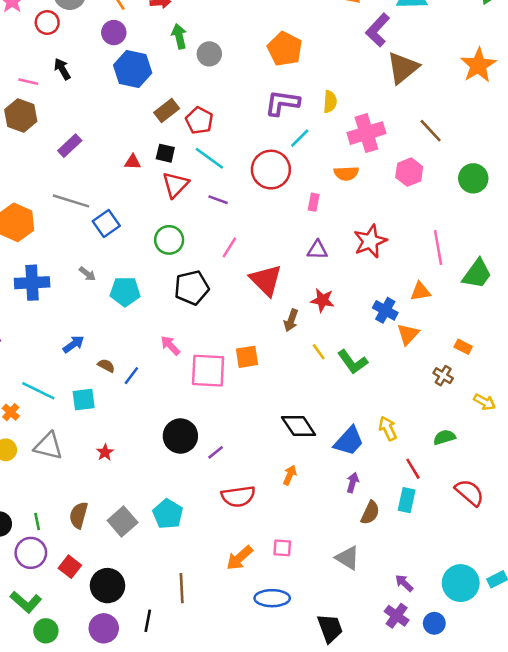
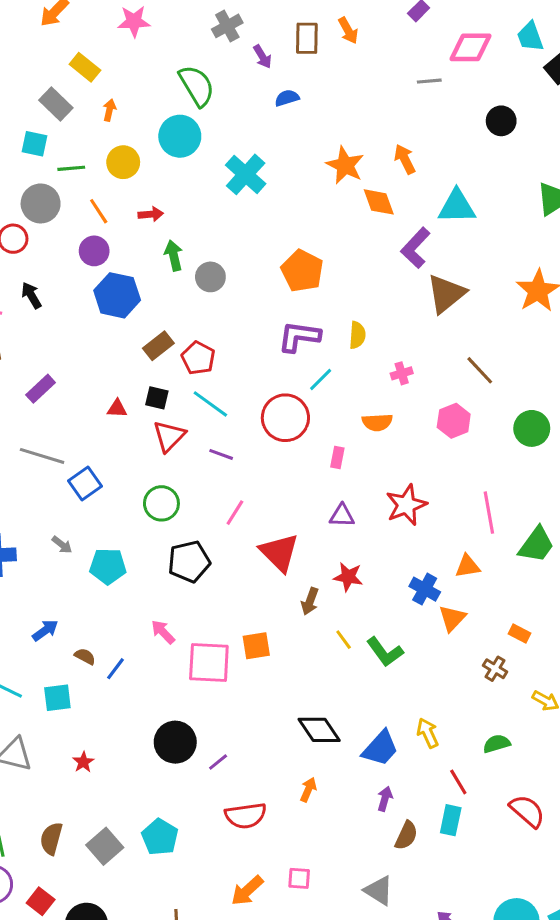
pink cross: (366, 133) -> (402, 373), size x0.5

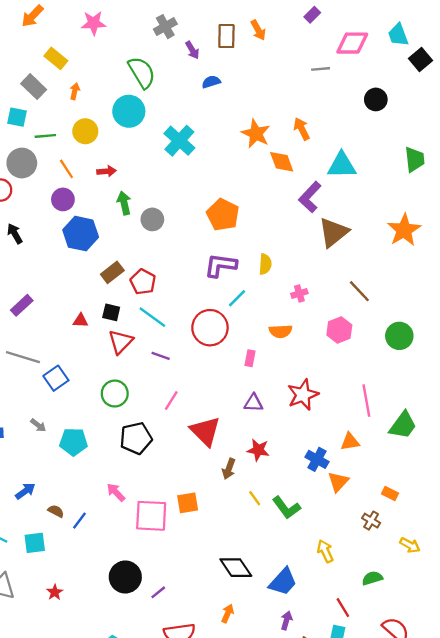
yellow arrow: (428, 733) -> (325, 551), moved

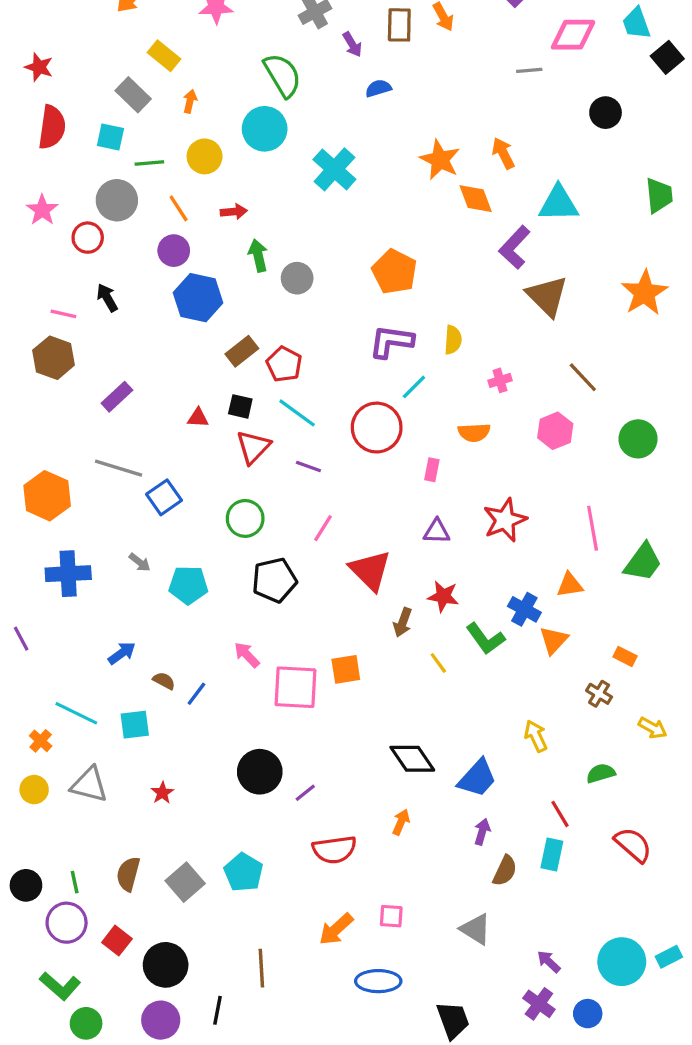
brown triangle: (333, 232) -> (547, 296), turned -36
green L-shape: (286, 508) -> (485, 639), moved

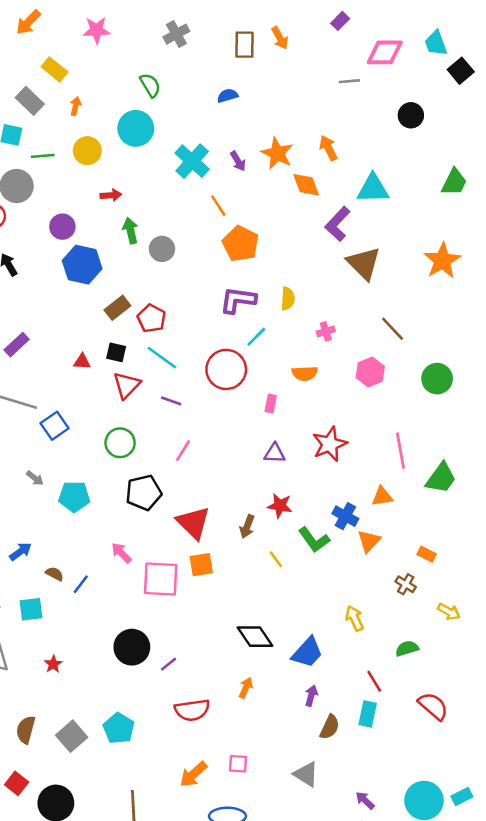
purple arrow: (352, 44) -> (238, 161), moved
green semicircle: (282, 75) -> (150, 85), size x0.7
green trapezoid: (659, 195) -> (454, 182), turned 32
orange line: (179, 208) -> (218, 206), moved
red triangle: (370, 570) -> (193, 523), moved

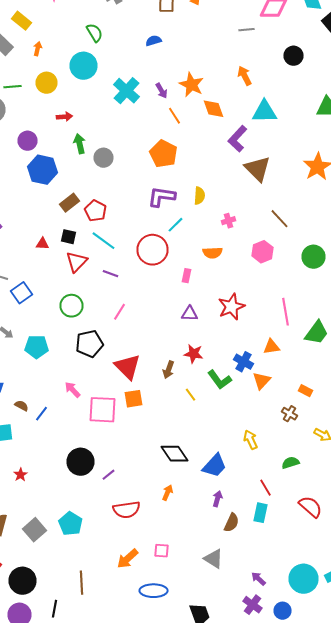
orange arrow: (328, 148) -> (244, 76), moved
orange line: (218, 206) -> (174, 116), moved

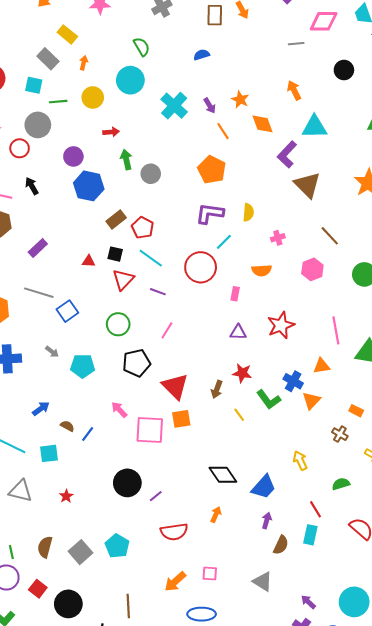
orange star: (192, 85) -> (240, 100), size x0.7

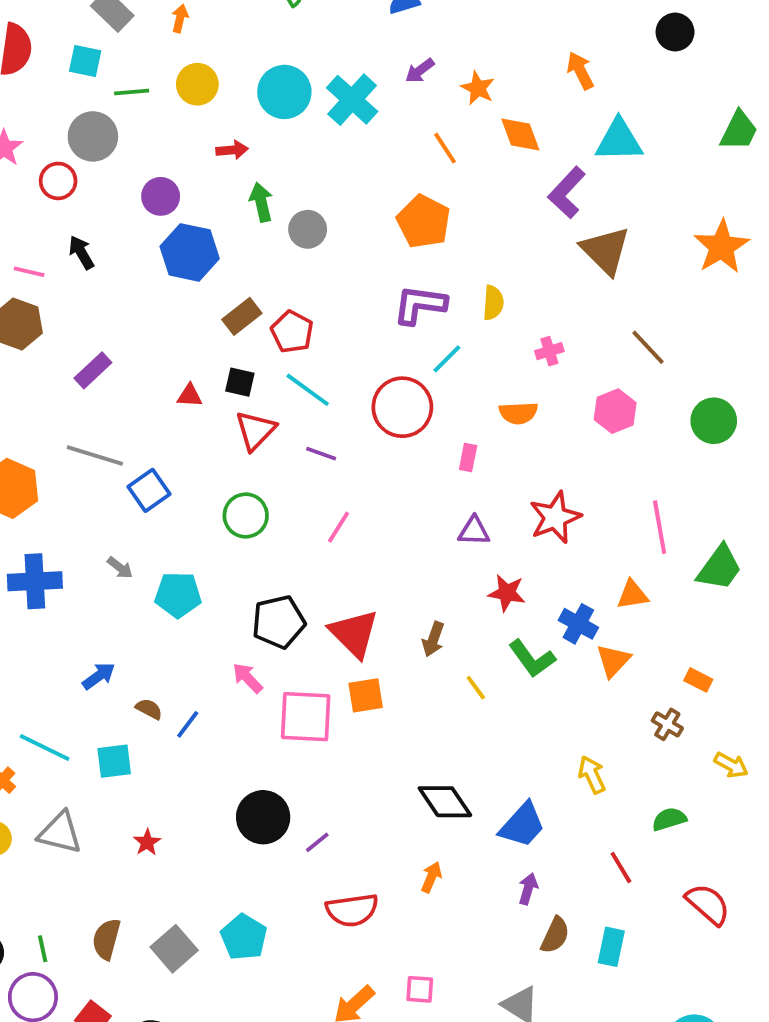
cyan circle: (130, 80) -> (284, 92), moved
purple arrow: (210, 106) -> (420, 71), moved, turned 84
black pentagon: (136, 363) -> (279, 622), moved
red star: (242, 373) -> (507, 593), moved
cyan rectangle: (310, 535) -> (611, 947), moved

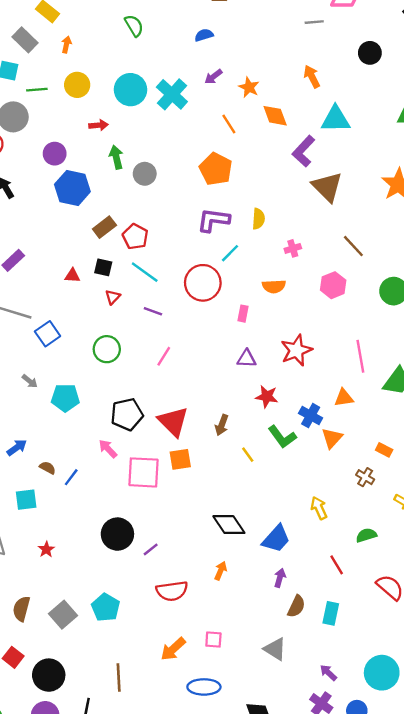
red triangle: (255, 430) -> (113, 297), size x0.6

